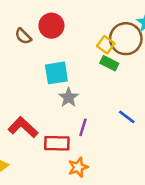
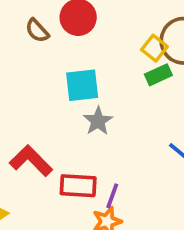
green rectangle: (109, 63) -> (158, 75), turned -54
purple line: (83, 127) -> (112, 196), moved

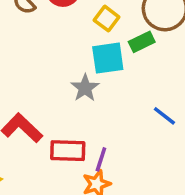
yellow square: (154, 48) -> (107, 19), moved
cyan square: (82, 85) -> (108, 58), moved

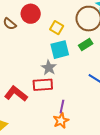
green rectangle: (142, 42) -> (86, 45), moved
red rectangle: (68, 151) -> (43, 85), moved

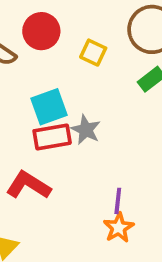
cyan square: (60, 50) -> (49, 107), moved
red rectangle: (43, 85) -> (52, 137), moved

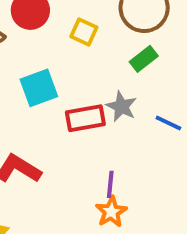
gray star: (86, 130) -> (121, 106), moved
red rectangle: (52, 137) -> (85, 118), moved

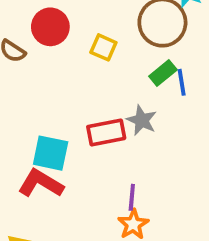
cyan square: (39, 88) -> (51, 153), moved, turned 33
blue line: (168, 123) -> (182, 82), moved, turned 56

